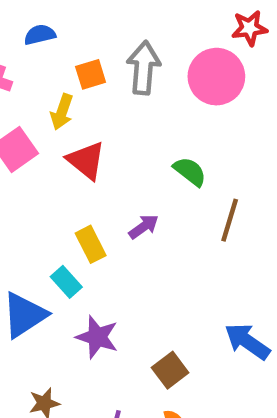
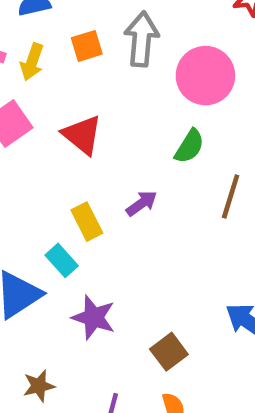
pink circle: (216, 77) -> (205, 76), moved
yellow arrow: (62, 112) -> (32, 62), moved
green semicircle: (190, 171) -> (189, 146), turned 84

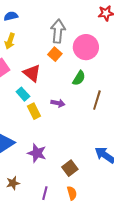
orange square: (87, 46) -> (55, 54), moved, turned -32
purple arrow: (142, 203) -> (58, 103), turned 48
cyan rectangle: (62, 260) -> (23, 94), moved

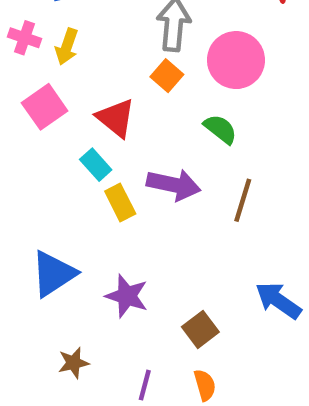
green semicircle: (79, 78) -> (220, 129), turned -84
brown line: (97, 100) -> (243, 200), moved
purple arrow: (58, 103) -> (174, 185), size x1.6

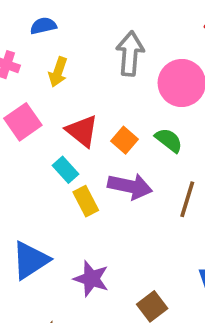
yellow arrow: (67, 47) -> (58, 72), moved
orange square: (167, 76) -> (124, 140), moved

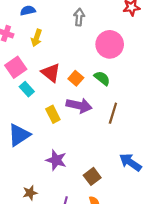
gray arrow: (130, 53) -> (79, 17), moved, size x0.7
cyan rectangle: (65, 170) -> (27, 89), moved
blue triangle: (30, 260) -> (19, 135), moved

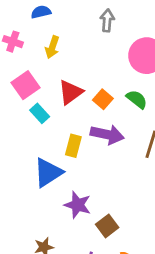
red triangle: (51, 73) -> (71, 92), turned 45
yellow rectangle: (53, 114) -> (73, 146), turned 42
blue triangle: (19, 135) -> (48, 172), moved
brown square: (92, 176) -> (107, 226), moved

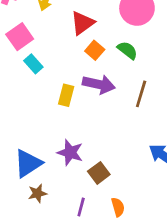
red triangle: (71, 92) -> (82, 23), moved
blue triangle: (48, 172) -> (28, 163), moved

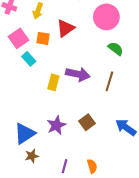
orange square: (95, 50) -> (43, 38), moved, turned -32
green semicircle: (127, 50) -> (116, 49), moved
purple star: (70, 153) -> (56, 125), turned 30
brown square: (99, 173) -> (87, 122), moved

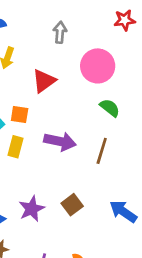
orange square: (43, 38) -> (20, 114), moved
yellow rectangle: (53, 82) -> (15, 147), moved

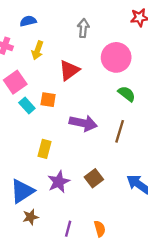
yellow rectangle: (15, 147) -> (45, 149), moved

